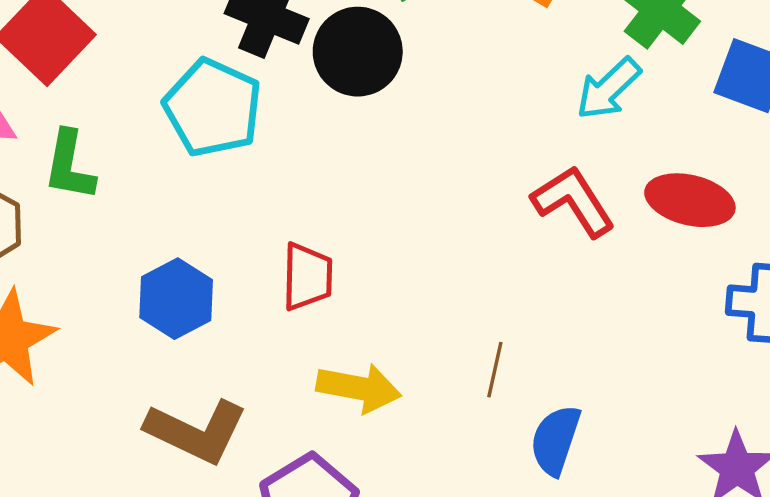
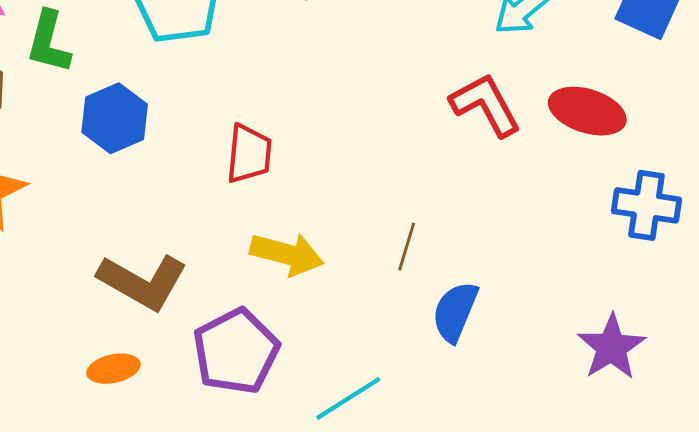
blue hexagon: (176, 299) -> (115, 118), moved

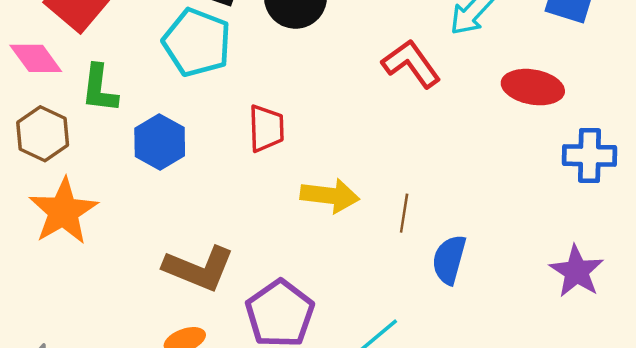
red L-shape: (486, 105) -> (411, 64), moved
red trapezoid: (249, 154) -> (266, 128), moved
yellow arrow: (287, 254) -> (330, 196), moved

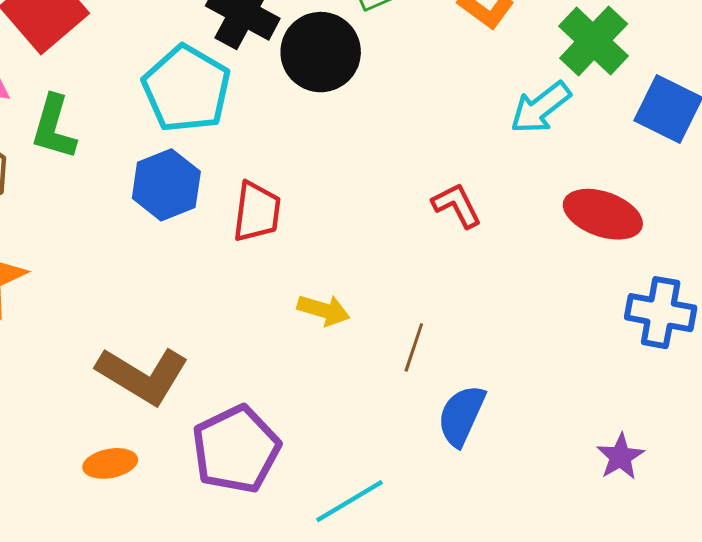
red L-shape: (411, 64) -> (457, 205), moved, size x0.7
blue hexagon: (160, 142) -> (166, 185), moved
yellow arrow: (330, 196) -> (324, 310), size x0.7
purple star: (577, 271) -> (620, 457), size x0.7

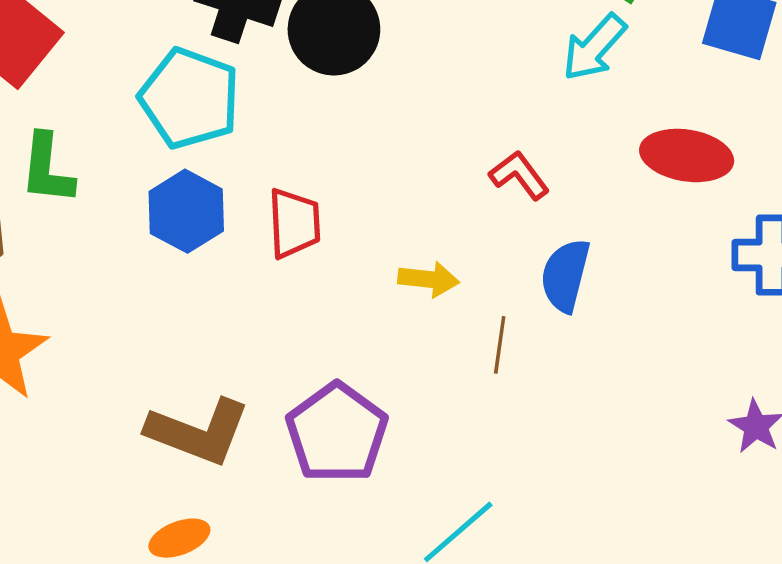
yellow arrow: (324, 310) -> (429, 279), moved
blue semicircle: (461, 416) -> (565, 275), moved
purple pentagon: (236, 449) -> (337, 433), moved

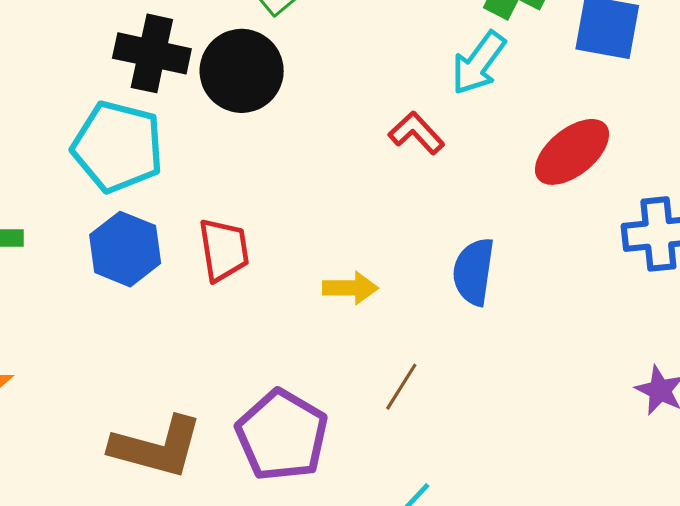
red ellipse: (687, 155) -> (572, 152), turned -42
red L-shape: (519, 175) -> (416, 133), moved
brown line: (500, 345) -> (401, 387), moved, turned 30

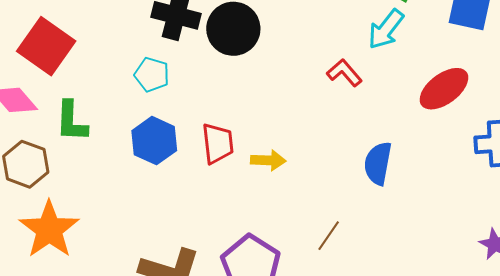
cyan pentagon: (118, 147) -> (152, 75), size x0.6
yellow arrow: (350, 288) -> (268, 160), moved

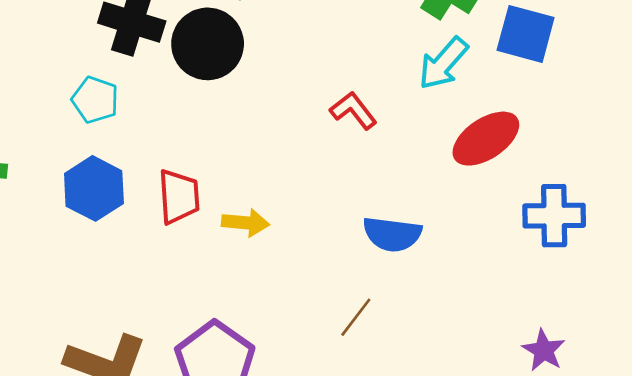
cyan arrow: (386, 29) -> (443, 63), moved
blue semicircle: (378, 163) -> (392, 234), turned -96
brown line: (329, 236) -> (356, 317), moved

